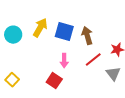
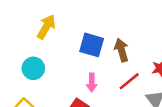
yellow arrow: (40, 28) -> (46, 27), moved
cyan circle: (13, 35) -> (33, 68), moved

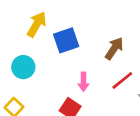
blue square: (92, 45) -> (66, 40), moved, turned -35
brown arrow: (121, 50) -> (114, 48), turned 50

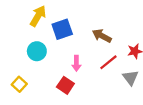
brown arrow: (114, 48) -> (102, 36), turned -96
cyan circle: (23, 67) -> (37, 51), moved

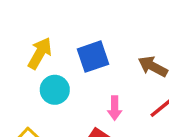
yellow arrow: (38, 16) -> (40, 53), moved

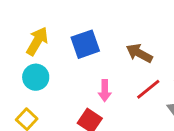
cyan circle: (55, 90) -> (36, 77), moved

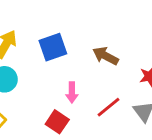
red line: (148, 89) -> (108, 107), moved

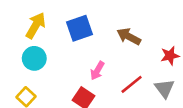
pink arrow: (72, 92) -> (97, 71), turned 30

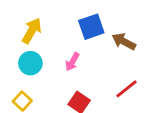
blue square: (79, 28) -> (91, 27), moved
pink arrow: (97, 71) -> (72, 62), moved

